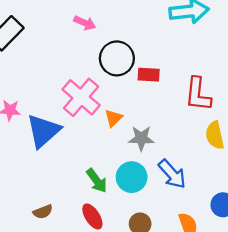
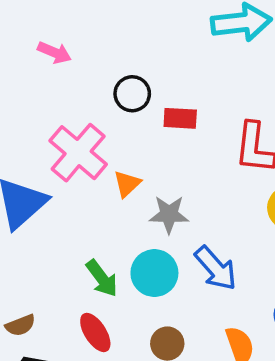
pink arrow: (85, 23) -> (55, 53), moved
black circle: (117, 58) -> (132, 94), size x0.7

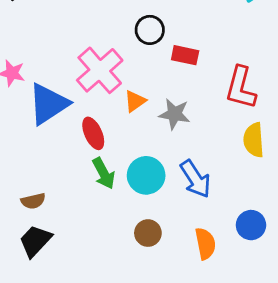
gray star: (169, 214) -> (175, 114), moved
red ellipse: (95, 332) -> (93, 133), moved

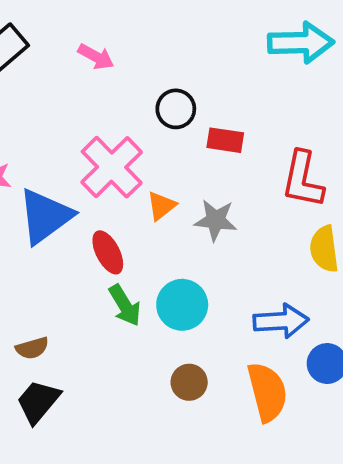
blue arrow: (195, 179) -> (281, 321), moved, turned -57
orange semicircle: (205, 244) -> (267, 392), size x1.4

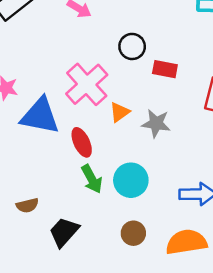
blue triangle: (45, 216) -> (40, 116), turned 45
orange semicircle: (267, 392) -> (186, 242), turned -87
black trapezoid: (38, 402) -> (64, 232), moved

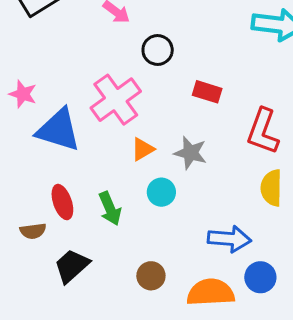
black circle: (132, 46) -> (158, 50), moved
orange triangle: (119, 112) -> (143, 149), moved
red ellipse: (82, 142) -> (62, 202), moved
cyan circle: (131, 180) -> (161, 192), moved, size x0.7

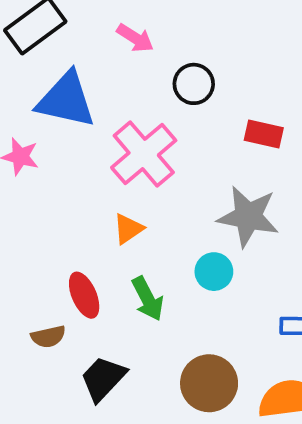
blue triangle: (58, 130) -> (66, 100), moved
orange triangle: (143, 149) -> (128, 229), moved
gray star: (190, 153) -> (248, 217), size x1.4
brown circle: (151, 276) -> (209, 383), size x1.5

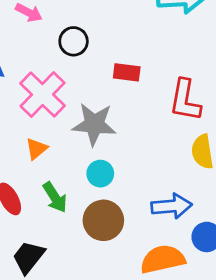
gray star: (248, 217) -> (94, 124), moved
brown circle: (209, 383) -> (103, 220), moved

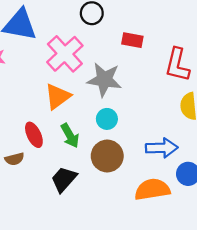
orange triangle: (36, 149) -> (58, 96), size x1.5
black trapezoid: (28, 257) -> (64, 179), moved

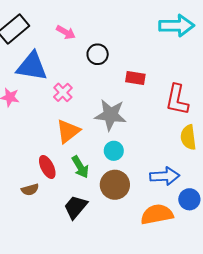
pink cross: (65, 54) -> (63, 92), moved, size x0.6

